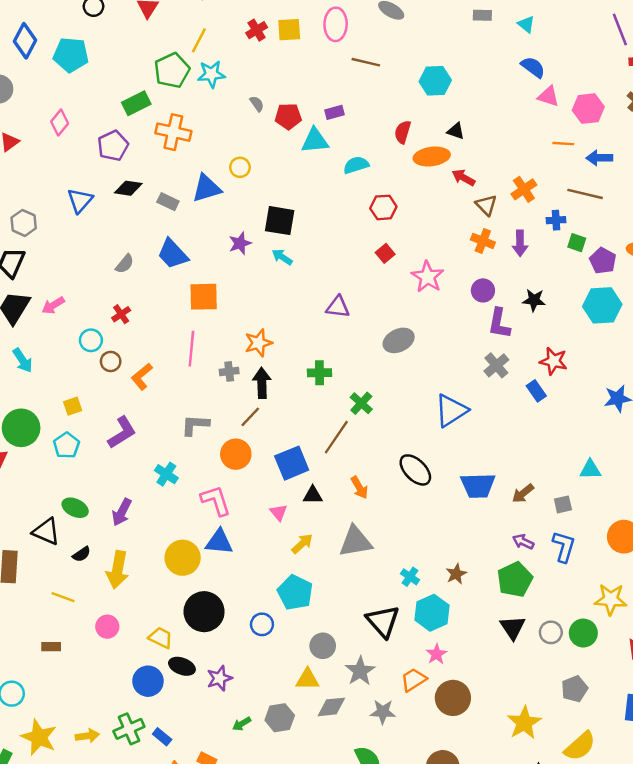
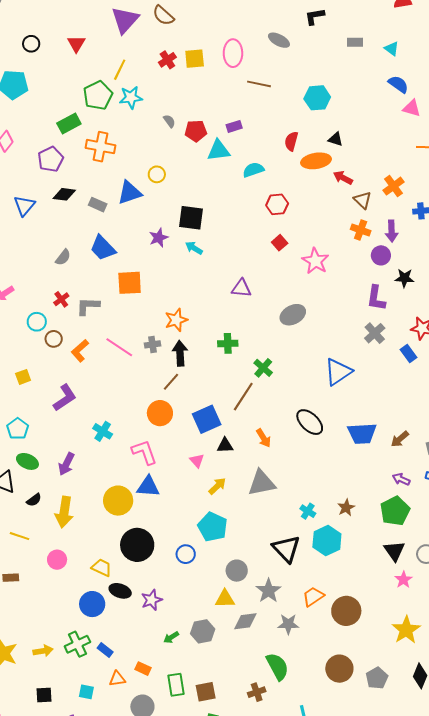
purple circle: (483, 290) -> (381, 255), moved
pink line: (191, 349) -> (119, 347), moved, turned -60
gray L-shape: (195, 425) -> (88, 306), moved
cyan pentagon: (66, 445) -> (18, 429), moved
pink star: (437, 654) -> (403, 580), moved

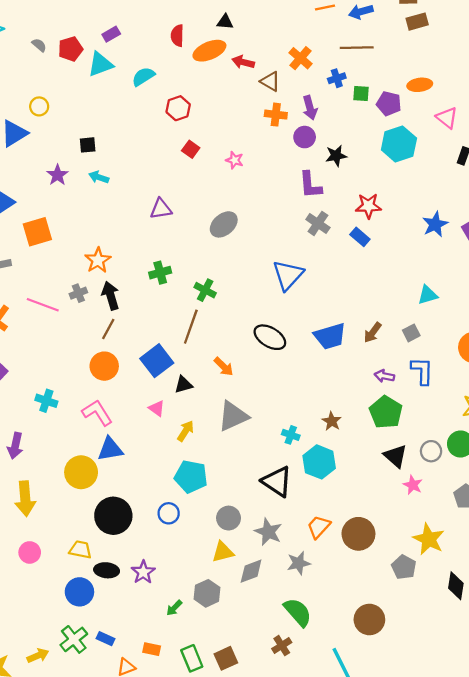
black square: (191, 218) -> (88, 145), size x0.6
pink star: (315, 261) -> (235, 160), size x0.6
brown circle: (339, 669) -> (369, 620), moved
gray pentagon: (377, 678) -> (404, 567), moved

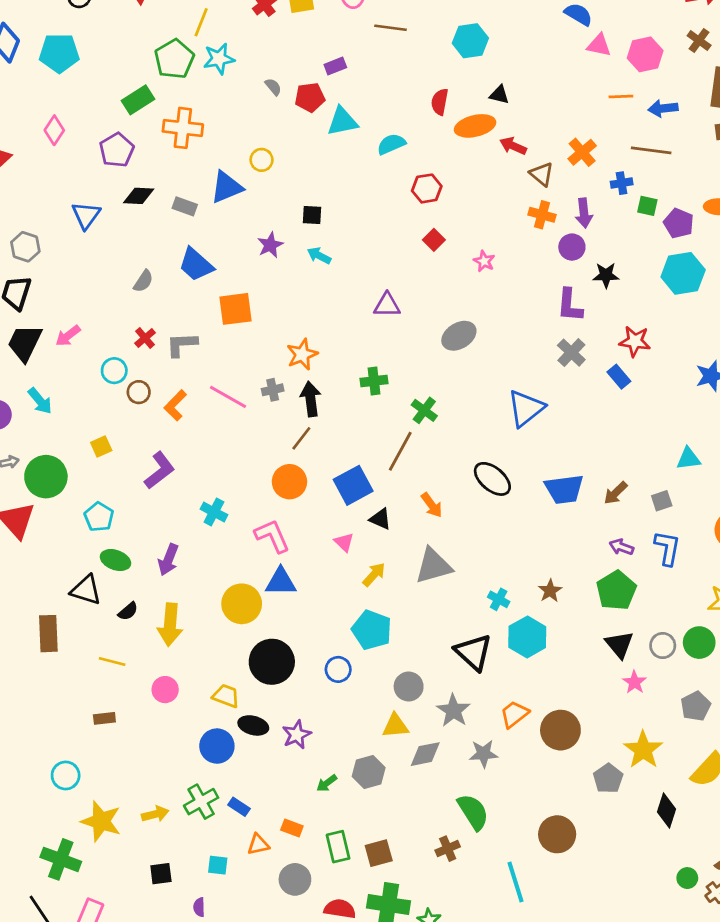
purple rectangle: (111, 34) -> (335, 66), moved
black triangle: (183, 385) -> (380, 519), turned 30

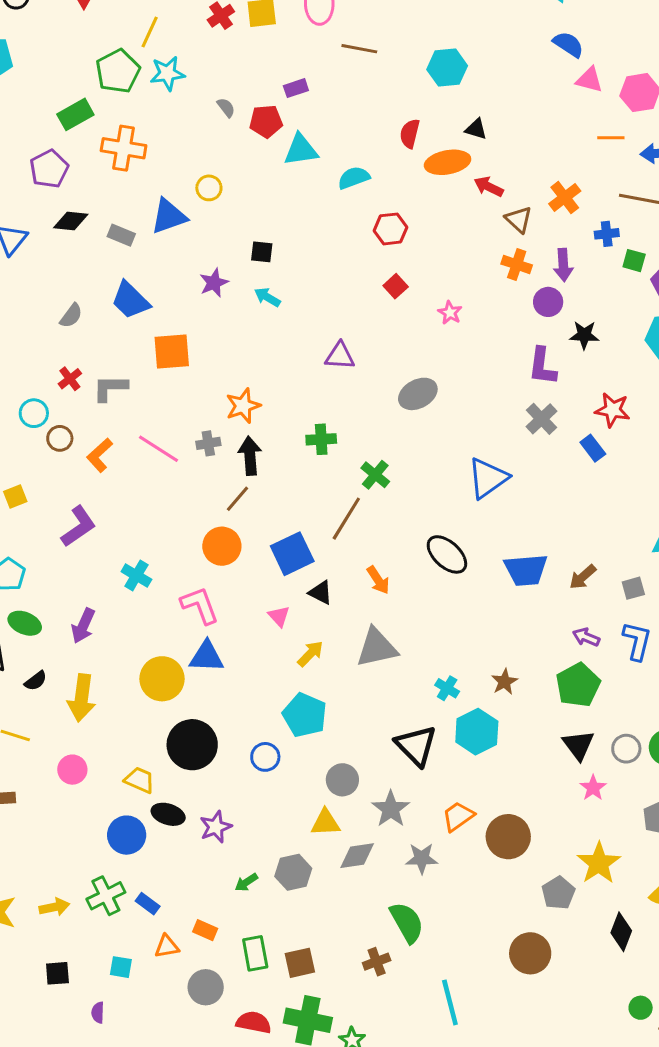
brown circle: (557, 834) -> (530, 953), moved

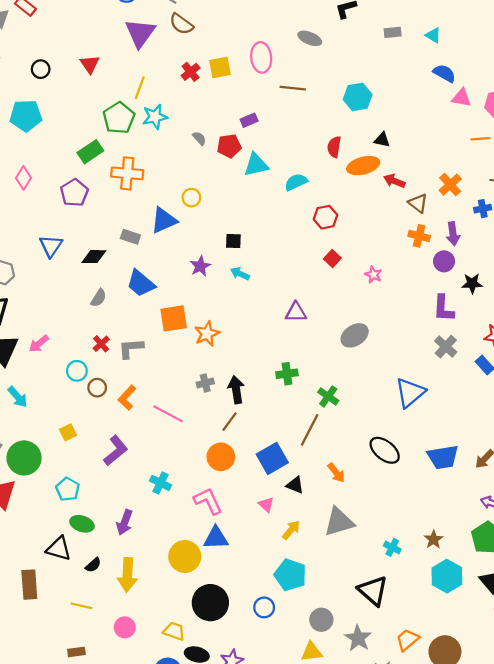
black diamond: (71, 221) -> (94, 257), moved
orange star: (243, 406) -> (207, 334), moved
pink line: (159, 449) -> (168, 414), moved
cyan hexagon: (477, 732) -> (447, 576), moved

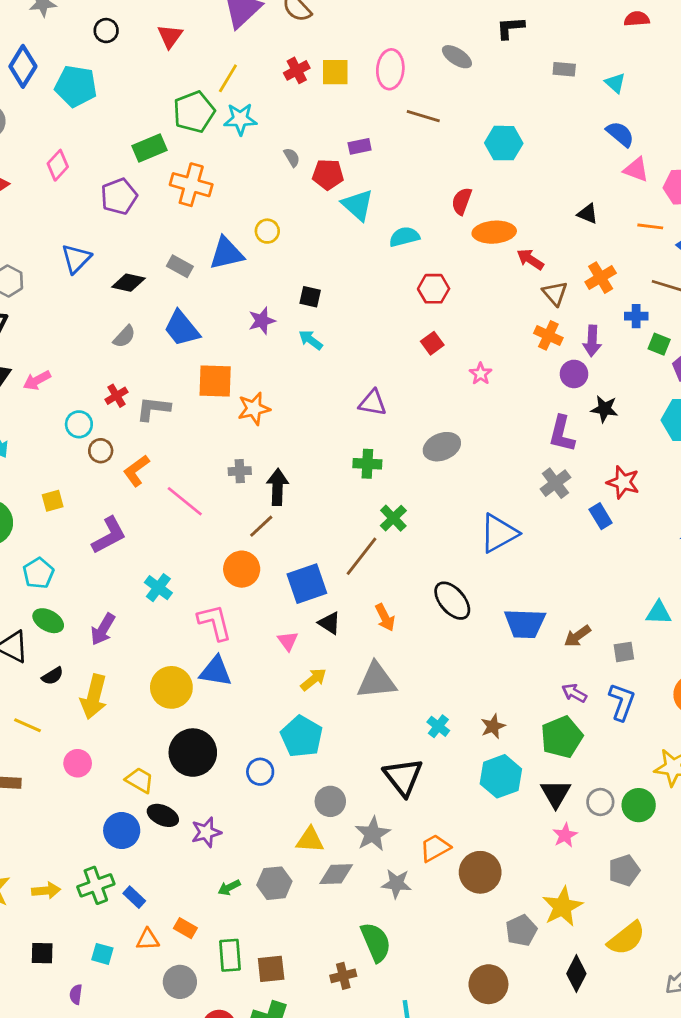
black triangle: (382, 140) -> (588, 214), moved
cyan triangle: (256, 165) -> (358, 205), turned 44
green cross: (287, 374) -> (367, 464), moved

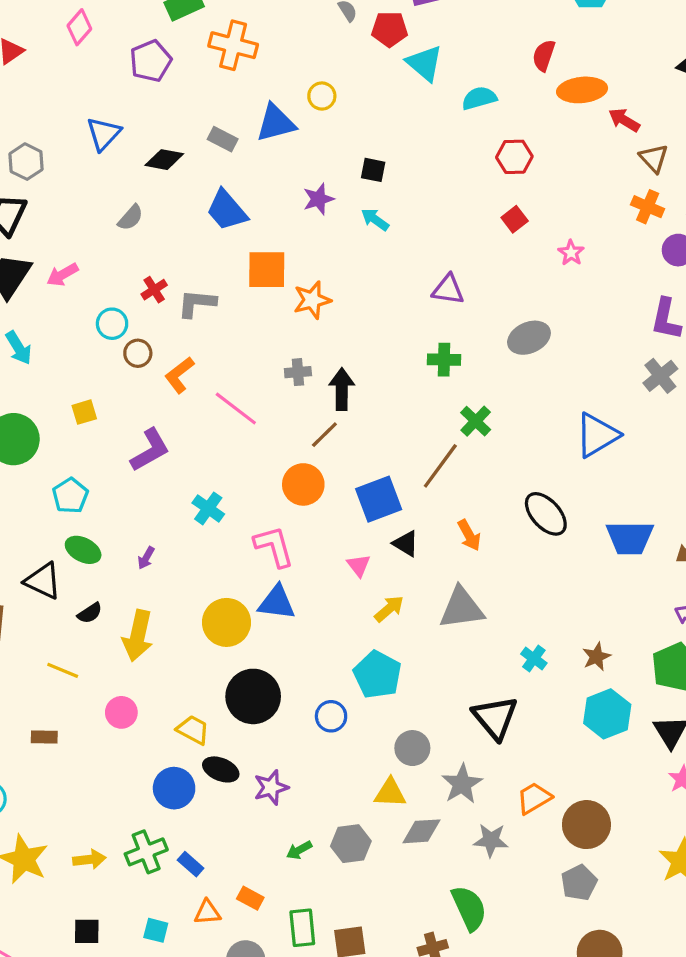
gray semicircle: (124, 337) -> (131, 218), moved
purple arrow: (103, 629) -> (146, 558), size x0.6
gray pentagon: (521, 930) -> (579, 883), moved

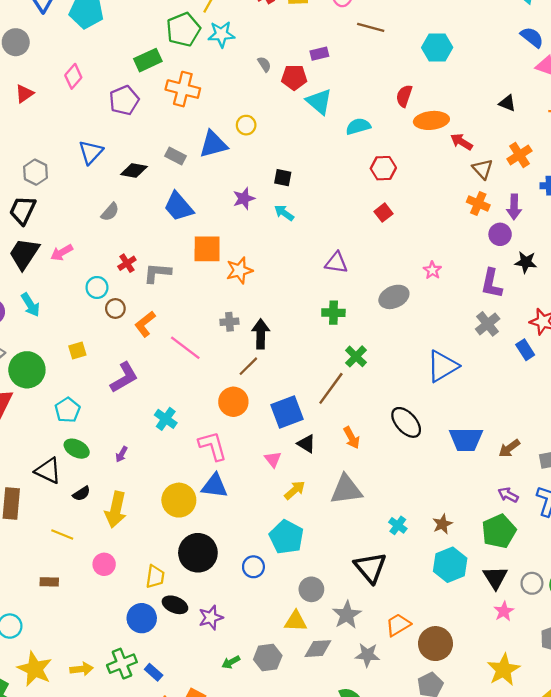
pink star: (571, 253) -> (432, 270), moved
yellow trapezoid: (193, 730) -> (155, 577), turned 70

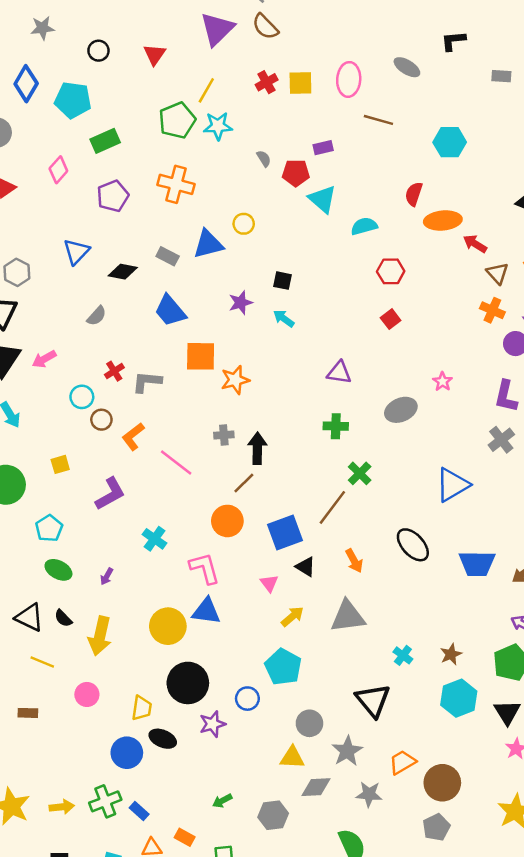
green rectangle: (148, 60) -> (105, 141), moved
black triangle: (48, 471) -> (29, 617), moved
black semicircle: (81, 494) -> (63, 618), turned 78
purple star: (211, 618) -> (212, 724), moved
gray hexagon: (268, 657) -> (273, 815), moved

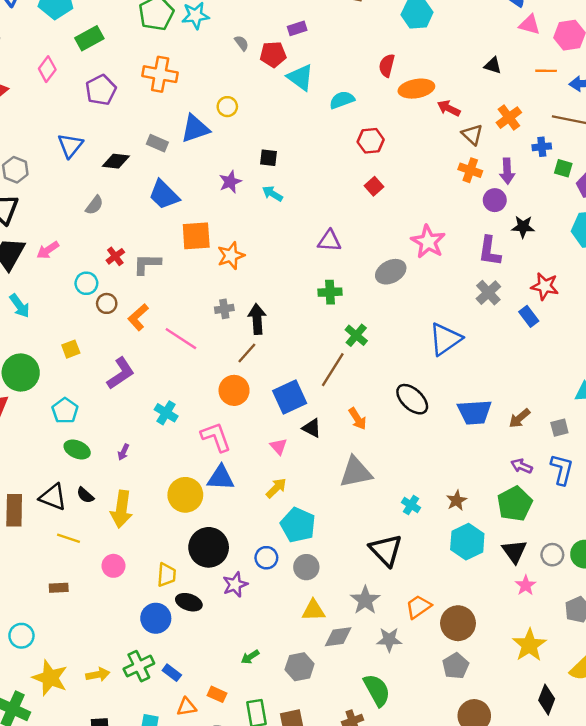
pink star: (442, 381) -> (428, 242), size x1.8
yellow arrow: (292, 617) -> (276, 488), moved
gray circle: (309, 723) -> (306, 567), moved

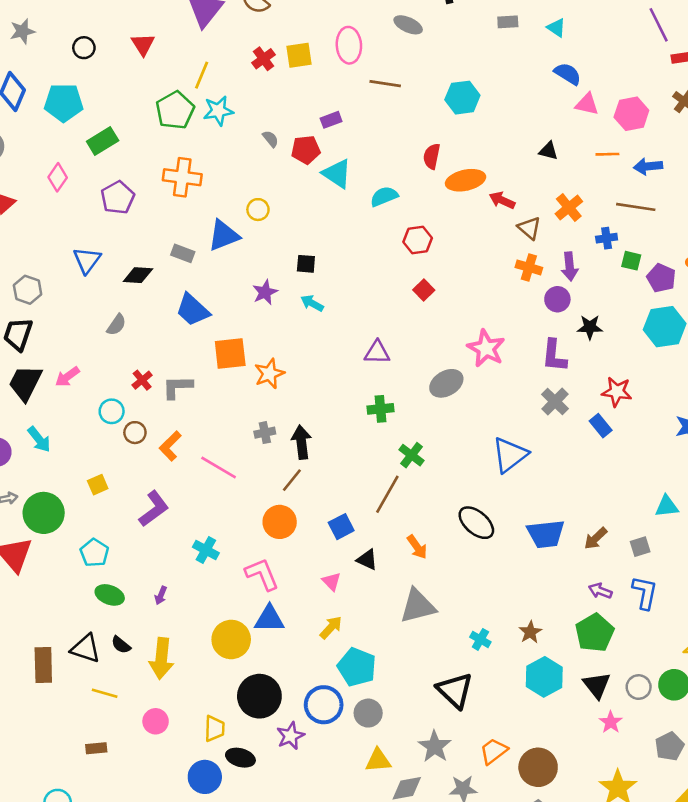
blue square: (290, 397) -> (341, 527), size x0.7
blue circle: (266, 558) -> (324, 705), size x1.5

